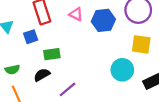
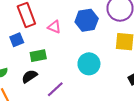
pink triangle: (76, 14) -> (54, 27), moved
cyan circle: (122, 70) -> (89, 64), moved

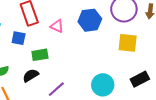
blue square: (17, 40) -> (19, 38), turned 32
cyan circle: (89, 64) -> (103, 85), moved

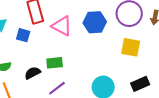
pink triangle: (57, 26) -> (62, 26), size x1.5
green rectangle: (40, 55) -> (55, 63), moved

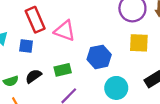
blue hexagon: (95, 22) -> (99, 57), moved
black semicircle: (33, 73) -> (33, 76), moved

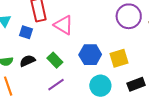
yellow square: (139, 43) -> (119, 58), moved, turned -30
green rectangle: (63, 70) -> (55, 60), turned 49

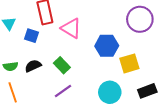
blue hexagon: (90, 55) -> (107, 46), moved

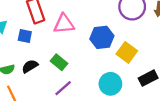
pink triangle: (71, 28) -> (64, 24), turned -30
yellow square: (129, 63) -> (127, 52), turned -30

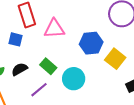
cyan circle: (110, 84) -> (74, 79), moved
purple line: (63, 88) -> (39, 90), moved

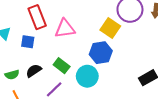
blue hexagon: (91, 43) -> (101, 53), moved
yellow square: (115, 59) -> (110, 28), moved

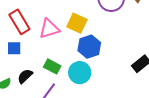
yellow square: (110, 28) -> (77, 23), moved

